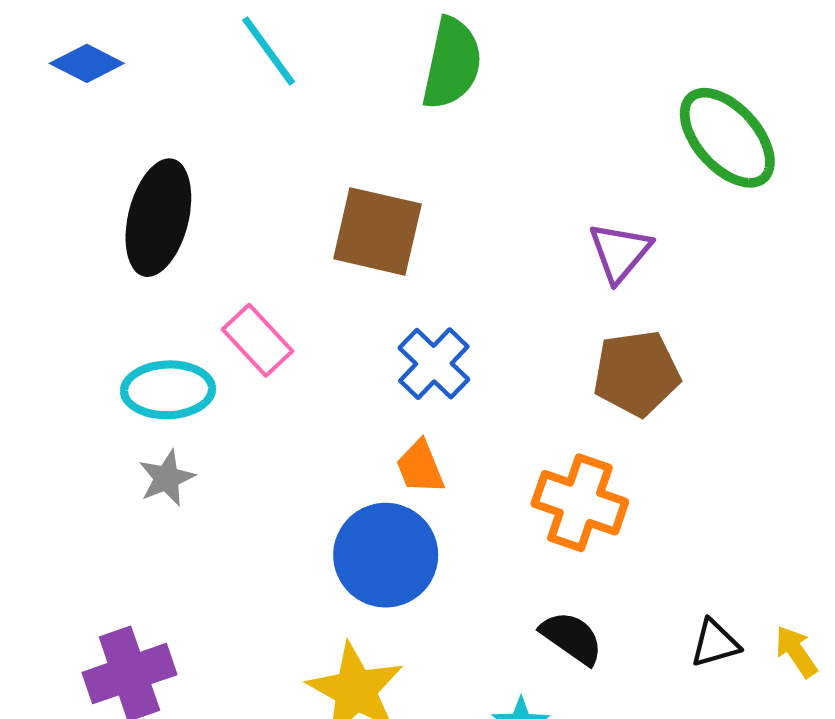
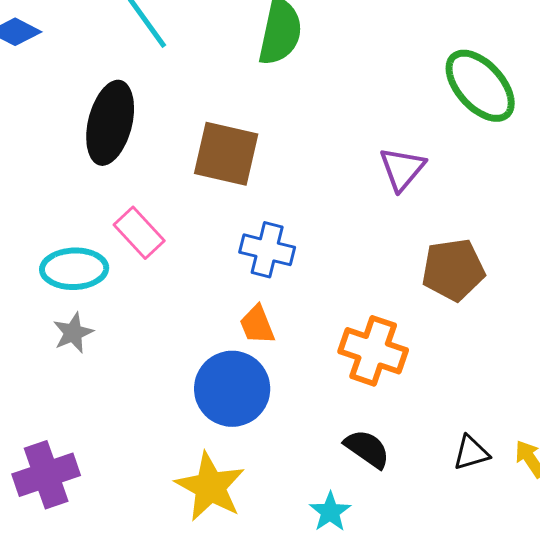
black ellipse: (158, 218) -> (110, 123), moved
blue cross: (434, 364) -> (267, 250), turned -30
brown pentagon: (636, 373) -> (453, 270), moved

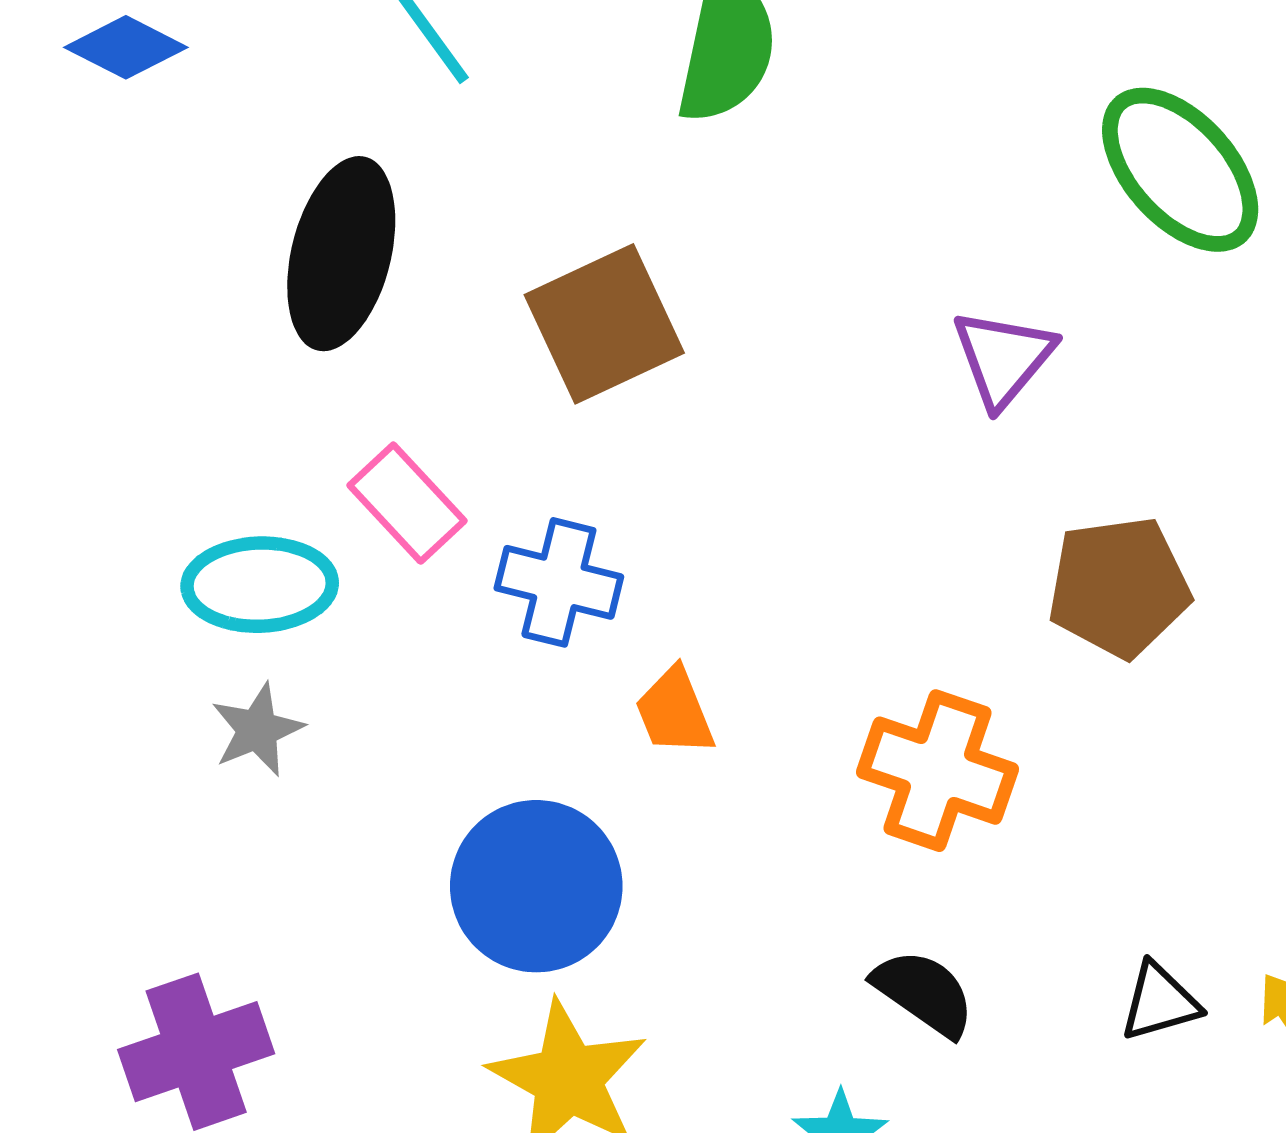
brown square: (226, 154) -> (604, 324), turned -38
blue cross: (267, 250) -> (559, 582), moved
blue circle: (232, 389) -> (536, 886), moved

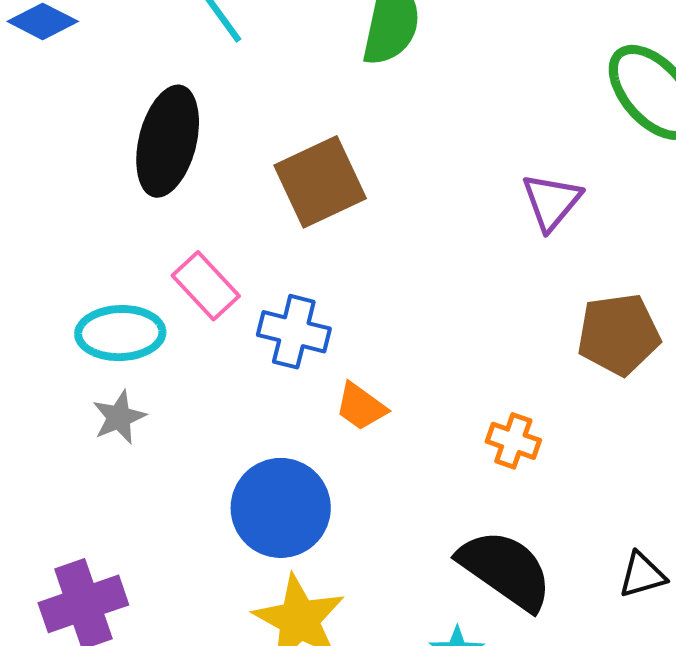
orange trapezoid: (675, 712) -> (361, 407), turned -32
orange cross: (938, 771) -> (513, 441), size x0.6
black semicircle: (924, 993) -> (505, 570), size x1.6

